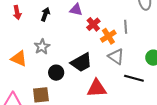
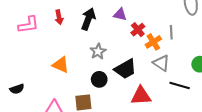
black arrow: (45, 14) -> (88, 19), size x1.5
gray star: (42, 47) -> (98, 51), moved

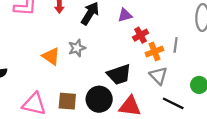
purple triangle: (120, 14) -> (125, 15), turned -40
gray star: (98, 51) -> (77, 48), moved
black circle: (99, 79) -> (99, 99), moved, size x1.5

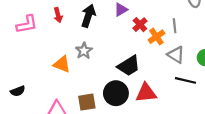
gray triangle: (158, 76) -> (176, 55), moved

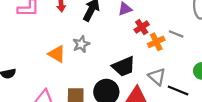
gray line: (175, 26) -> (176, 34), turned -72
gray triangle: (176, 55) -> (157, 77), moved

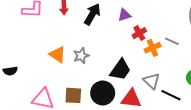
gray star: (81, 44) -> (81, 56), moved
black trapezoid: (124, 67) -> (120, 70), turned -35

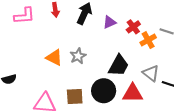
purple triangle: (124, 15) -> (109, 22), moved

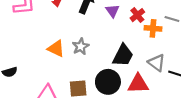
purple triangle: (109, 22) -> (112, 11), turned -40
orange cross: (148, 40) -> (153, 28), turned 35

